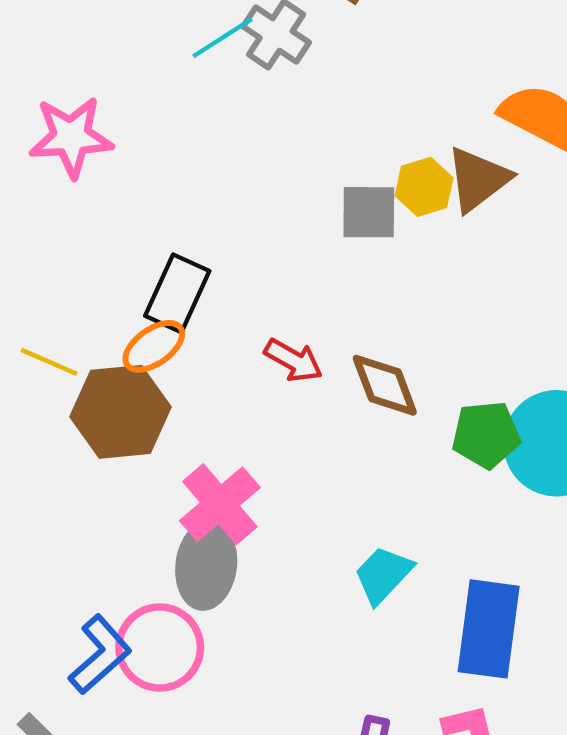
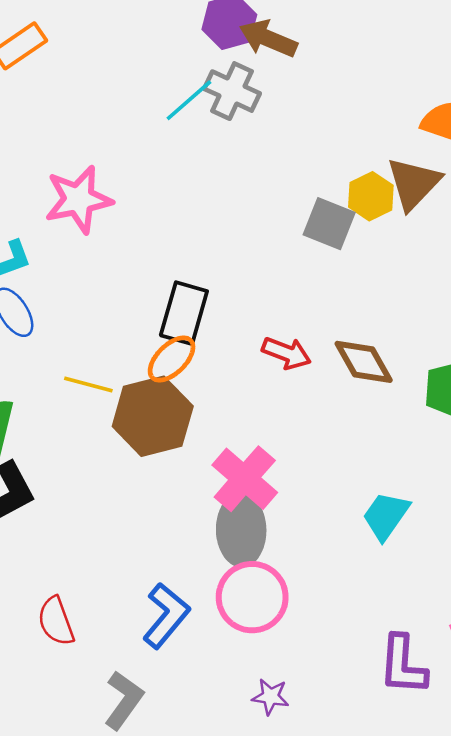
gray square: (369, 212) -> (329, 224), turned 30
pink circle: (160, 648) -> (252, 597), moved

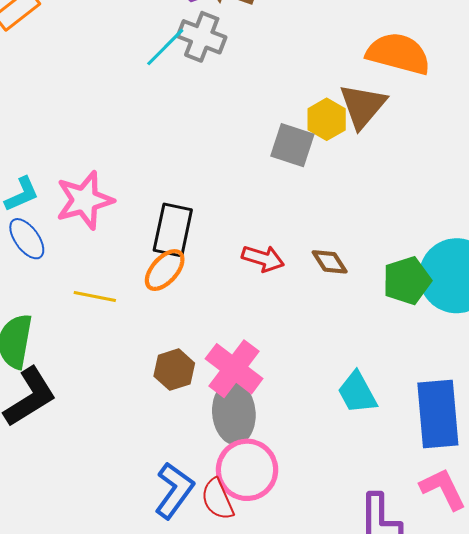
pink star: (78, 199) -> (85, 200), moved
brown diamond: (364, 362) -> (330, 262), size x0.7
brown hexagon: (153, 416) -> (174, 370), moved, size x0.6
cyan trapezoid: (386, 516) -> (357, 393), turned -60
red semicircle: (56, 621) -> (217, 499), moved

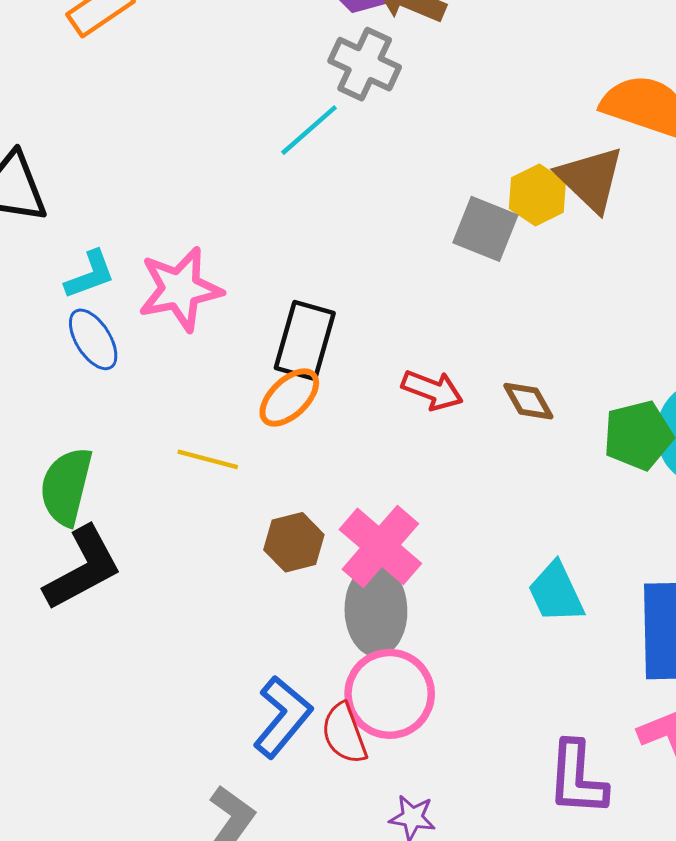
cyan line: (165, 47) -> (309, 130), moved
brown triangle: (363, 106) -> (591, 179), turned -30
yellow line: (95, 297) -> (208, 459), moved

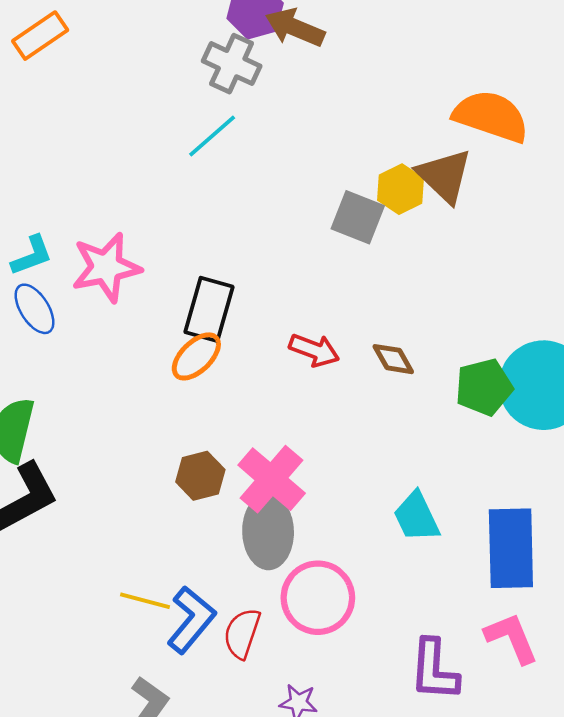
gray cross: (365, 64) -> (232, 64), moved
yellow line: (208, 459) -> (145, 601), moved
pink circle: (390, 694) -> (318, 598), moved
red semicircle: (344, 733) -> (242, 633), turned 39

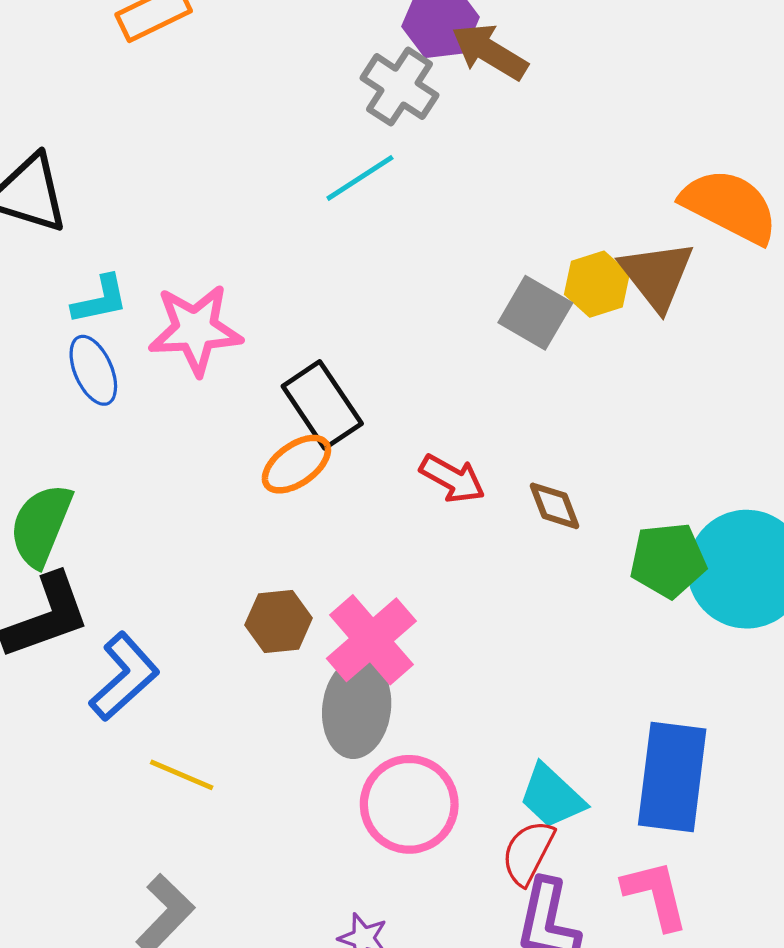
black rectangle: (209, 309) -> (322, 405), turned -58
cyan trapezoid: (416, 517) -> (552, 796), moved, turned -30
blue L-shape: (191, 620) -> (124, 677), moved
red semicircle: (242, 633) -> (528, 853), moved

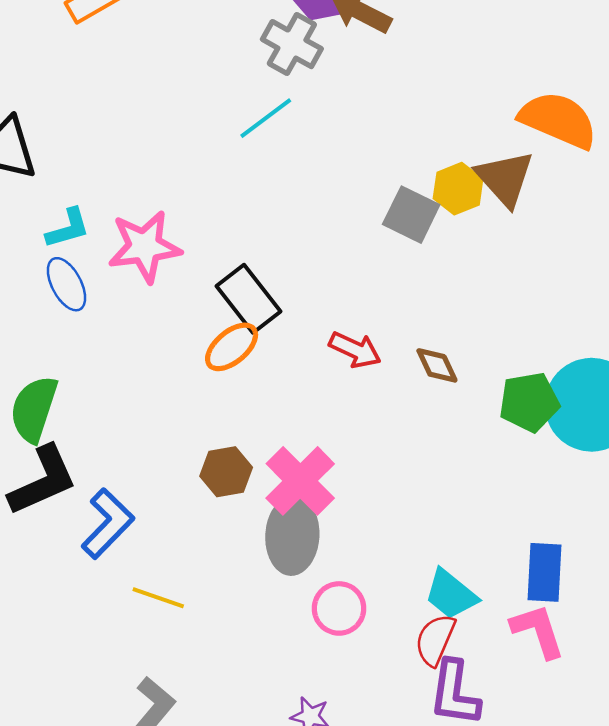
blue rectangle: (672, 777) -> (545, 572), size x0.7
pink circle: (409, 804) -> (339, 608), size x0.7
pink L-shape: (656, 895) -> (538, 631), moved

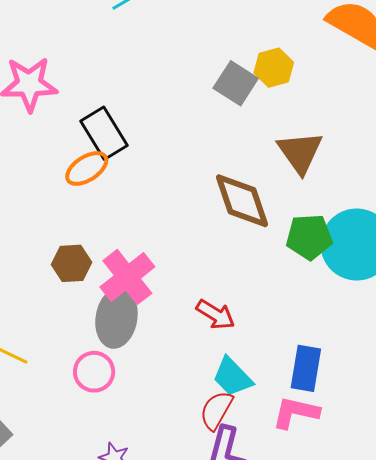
brown triangle: (505, 178) -> (300, 152), moved
red arrow: (355, 350) -> (216, 315), moved
brown diamond: (437, 365) -> (242, 201), size x1.8
pink circle: (339, 608) -> (94, 372), moved
pink L-shape: (538, 631) -> (296, 413), turned -66

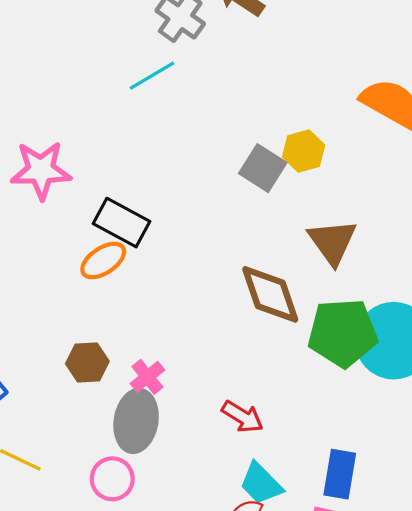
black rectangle: (104, 133) -> (122, 223), turned -30
green pentagon: (309, 237) -> (343, 333), size x1.4
pink cross: (127, 277) -> (147, 377), size x0.6

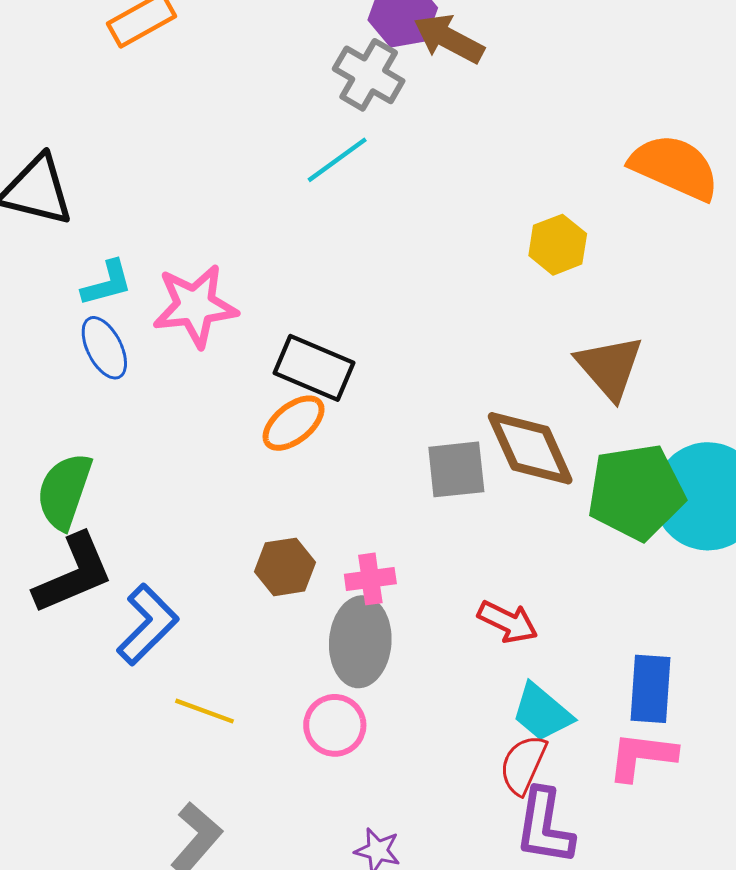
gray square: (263, 168) -> (456, 469), moved, turned -33
pink cross: (147, 377) -> (370, 579), turned 36

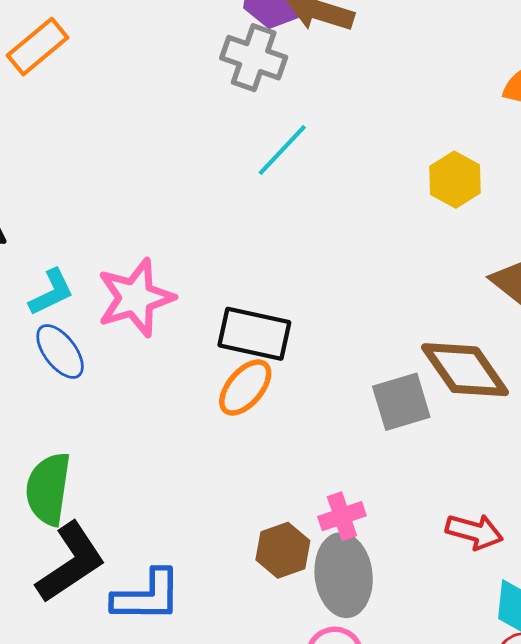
cyan line: (337, 160) -> (282, 150), moved
brown hexagon: (285, 567) -> (283, 550), moved
blue L-shape: (148, 625) -> (147, 596), turned 56

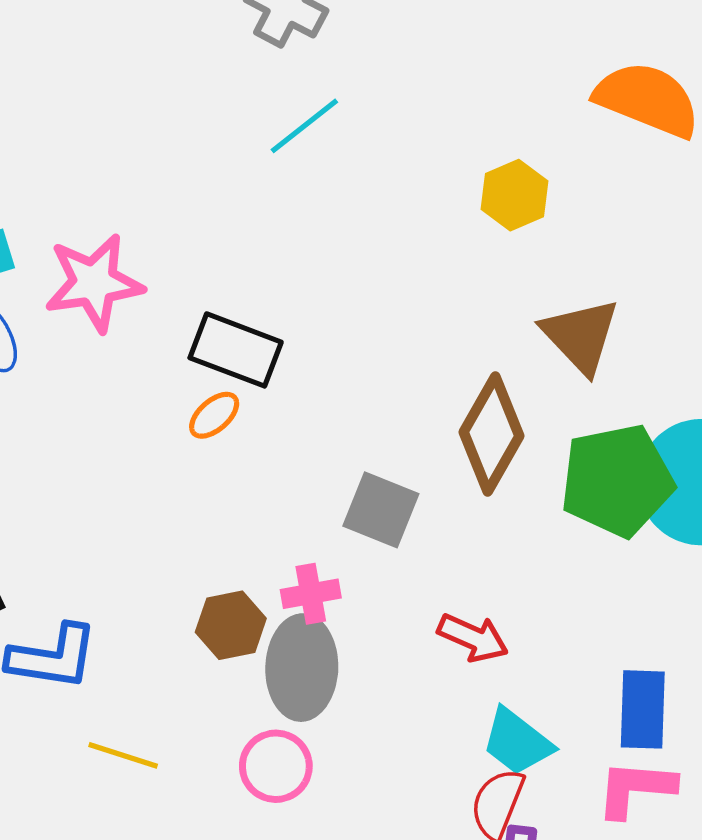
brown diamond: (465, 370) -> (491, 434), turned 56
orange ellipse: (245, 388) -> (214, 415), size x0.7
gray square: (401, 402) -> (381, 510), moved, turned 30

